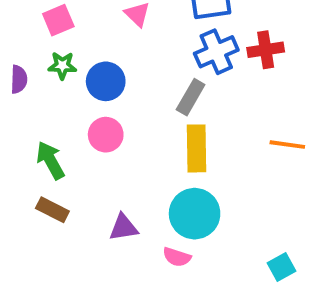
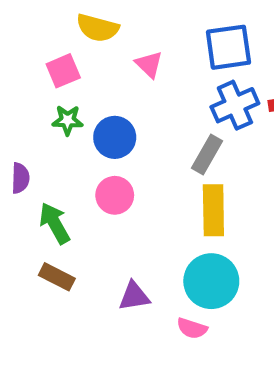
purple semicircle: (19, 79) -> (20, 178), moved

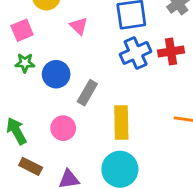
gray rectangle: (207, 155) -> (87, 93), moved
pink circle: (115, 195) -> (63, 128), moved
brown rectangle: (57, 277) -> (31, 166), moved

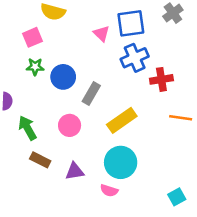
pink triangle: (79, 26) -> (101, 34), moved
red cross: (171, 52) -> (161, 79), moved
yellow rectangle: (121, 122) -> (122, 120), turned 56

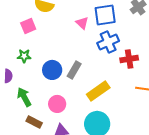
green star: (35, 67) -> (24, 56), moved
blue circle: (63, 77) -> (52, 70), moved
pink circle: (70, 125) -> (57, 104), moved

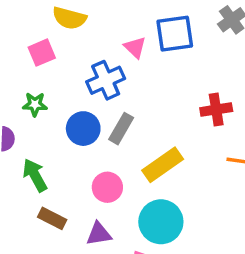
blue cross: (108, 42) -> (106, 80), moved
pink circle: (57, 104) -> (107, 187), moved

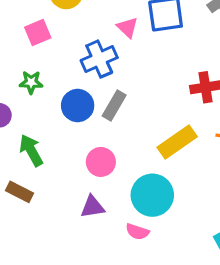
yellow rectangle: (163, 165) -> (177, 142), moved
brown rectangle: (52, 218) -> (19, 192), moved

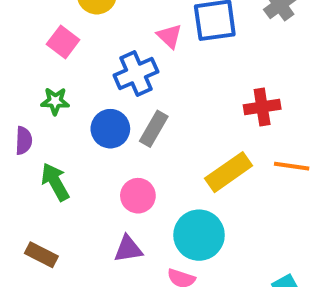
pink square: (38, 32) -> (63, 42), turned -30
brown rectangle: (19, 192) -> (41, 255), moved

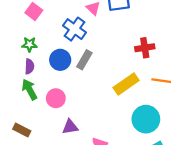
blue cross: (136, 74) -> (74, 29), turned -30
purple semicircle: (24, 141) -> (29, 66), moved
pink circle: (138, 196) -> (56, 98), moved
cyan circle: (199, 235) -> (146, 119), moved

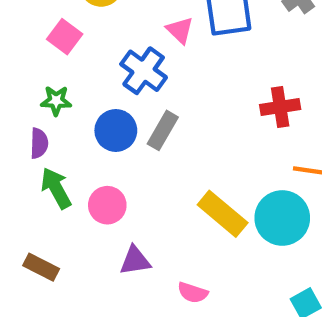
purple semicircle: (29, 66) -> (39, 143), moved
yellow rectangle: (126, 84) -> (223, 214), moved, turned 75
cyan circle: (146, 119) -> (282, 218), moved

